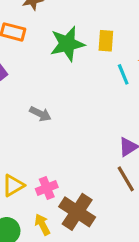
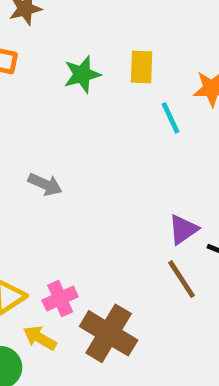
green star: (67, 44) -> (82, 74), size x0.7
yellow arrow: (42, 224) -> (40, 338), moved, turned -30

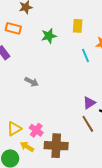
yellow rectangle: (142, 67) -> (78, 26), moved
pink cross: (60, 298) -> (36, 130), turned -32
brown cross: (109, 333) -> (56, 146), turned -30

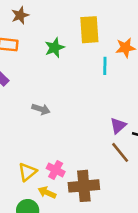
yellow rectangle: (78, 26) -> (89, 30), size x1.5
cyan line: (86, 55) -> (105, 66), turned 32

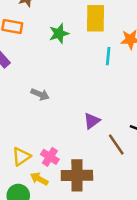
purple triangle: (118, 126) -> (92, 121), moved

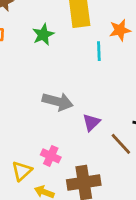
gray arrow: (40, 94) -> (58, 102), moved, size x1.5
pink cross: (50, 157) -> (51, 156), moved

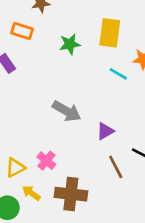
cyan line: (99, 51) -> (118, 74), turned -72
purple triangle: (91, 122) -> (105, 131), moved

